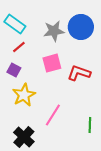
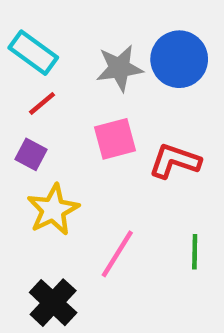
green line: (90, 125) -> (195, 252), moved

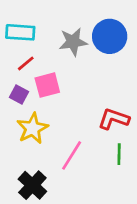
cyan rectangle: (33, 53) -> (20, 32), turned -32
pink square: (115, 139) -> (47, 85), moved
red L-shape: (175, 161) -> (114, 119), moved

